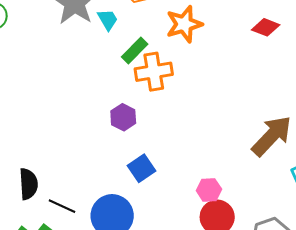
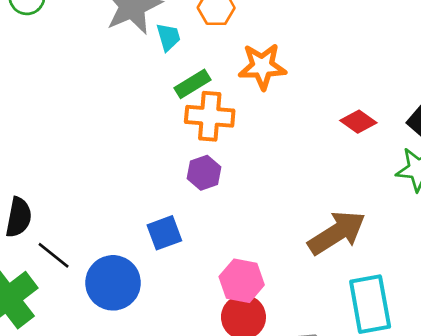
red diamond: (266, 27) -> (358, 122), moved
purple hexagon: (123, 117) -> (204, 173), moved
pink hexagon: (209, 190) -> (242, 281), size x1.4

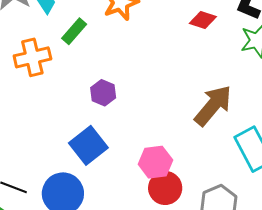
orange cross: (210, 116) -> (32, 57), moved
blue square: (164, 233) -> (88, 145), size x1.4

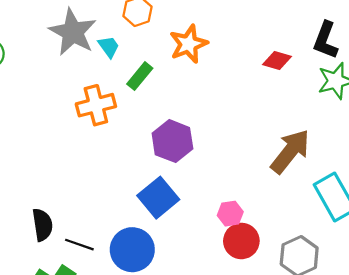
purple hexagon: (103, 93) -> (172, 141), size x1.5
pink hexagon: (155, 162) -> (230, 214), size x0.7

